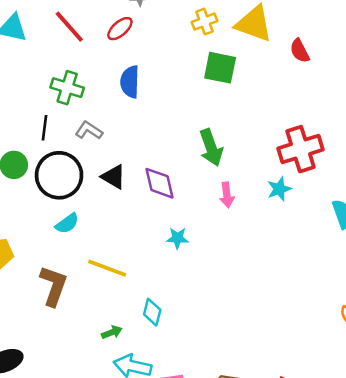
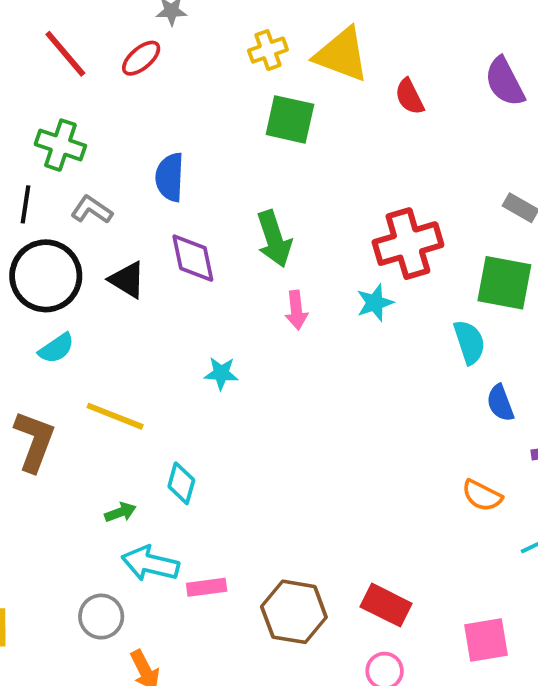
blue semicircle: (130, 82) -> (170, 177), moved
purple diamond: (160, 183) -> (193, 258), moved

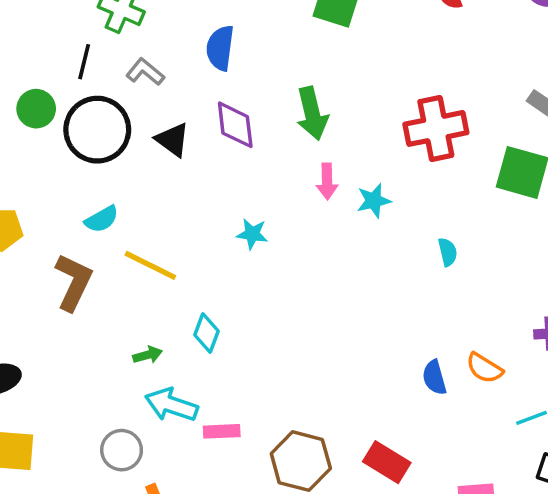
cyan star: (375, 303) -> (374, 201), moved
cyan semicircle: (469, 342) -> (448, 252), moved, size x0.7
cyan semicircle: (56, 348) -> (102, 219), moved
blue semicircle: (500, 403) -> (434, 377), moved

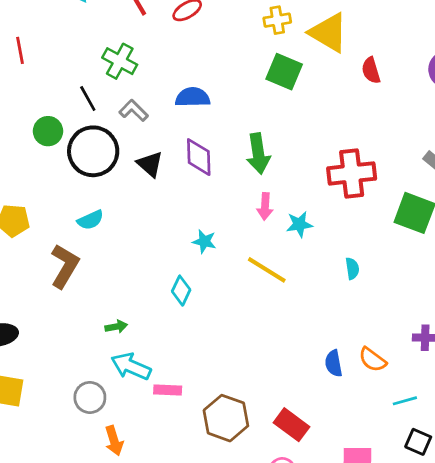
blue semicircle: (220, 48) -> (193, 97), turned 76
black line: (84, 62) -> (88, 99), turned -48
yellow line: (150, 265) -> (267, 270), moved
cyan diamond: (207, 333) -> (181, 291), moved

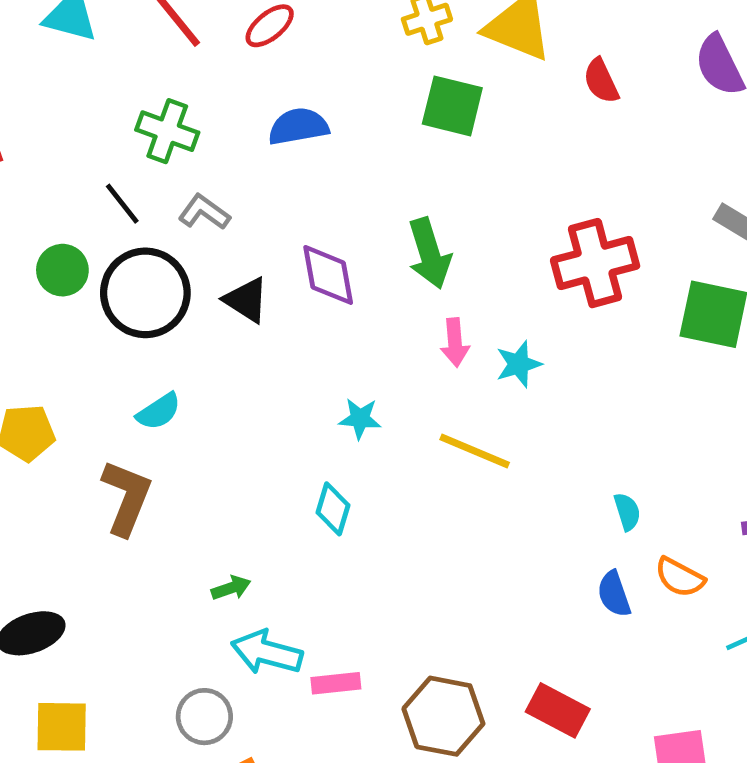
blue semicircle: (193, 97) -> (298, 126), moved
cyan semicircle: (352, 269) -> (627, 512), moved

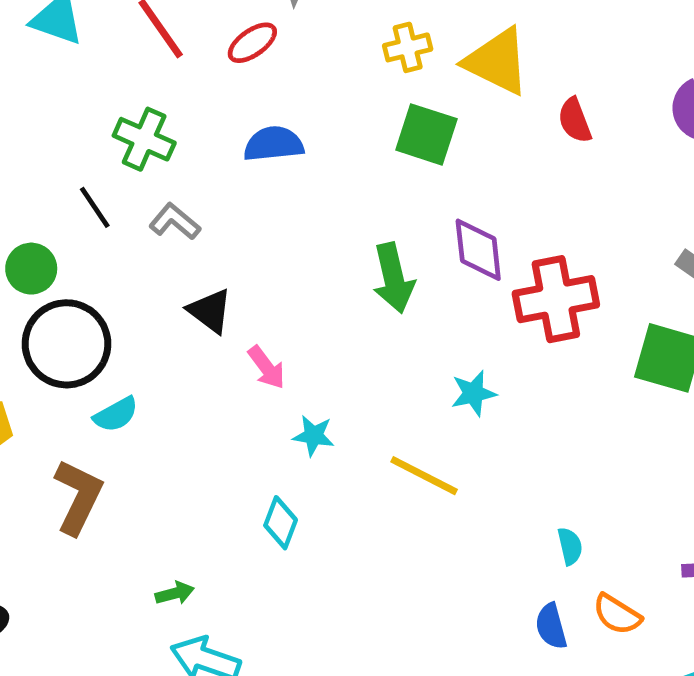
purple diamond: (328, 275) -> (478, 250), moved
black circle: (145, 293) -> (66, 344), moved
pink arrow: (455, 342) -> (266, 367), moved, turned -36

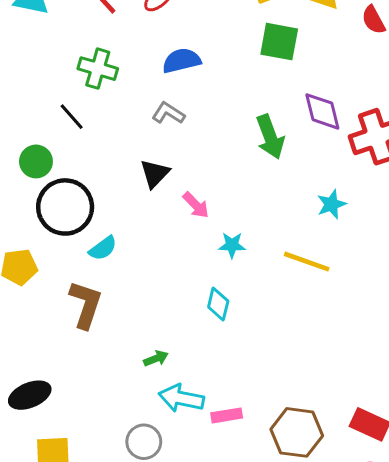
gray L-shape: (175, 222) -> (168, 113), moved
black triangle: (210, 311) -> (155, 174), turned 44

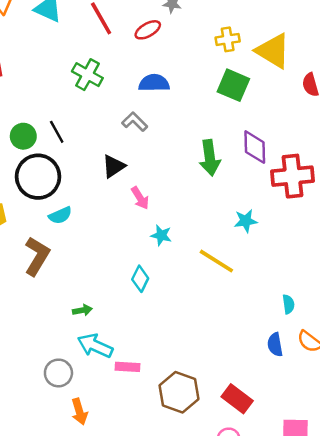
black line: (72, 117) -> (57, 132), moved

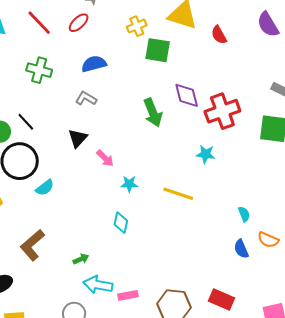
yellow cross: (228, 39) -> (137, 26), moved
cyan star: (246, 221) -> (206, 154), moved, turned 30
brown L-shape: (37, 256) -> (32, 245), moved, turned -148

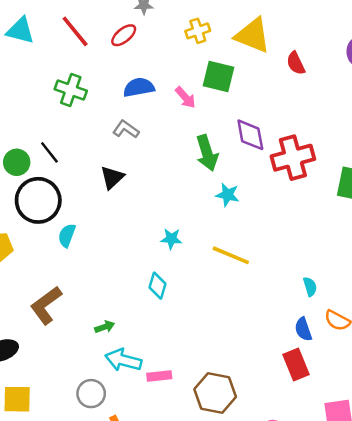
yellow cross: (137, 26) -> (198, 31), moved
cyan star: (206, 154) -> (227, 195), moved
pink arrow: (105, 158) -> (185, 98), moved
cyan semicircle: (45, 188) -> (67, 235), turned 144
red rectangle: (222, 299) -> (296, 365), moved, turned 40

